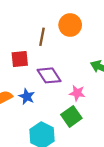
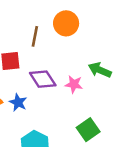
pink star: (77, 93) -> (74, 84), moved
green square: (71, 116) -> (88, 130), moved

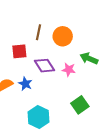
orange circle: (66, 23) -> (63, 36), moved

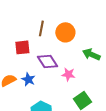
pink star: (69, 70) -> (68, 74), moved

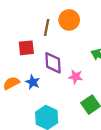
orange circle: (65, 32) -> (69, 20), moved
purple diamond: (47, 61) -> (53, 63), turned 30

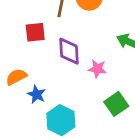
blue star: (33, 82) -> (37, 94), moved

